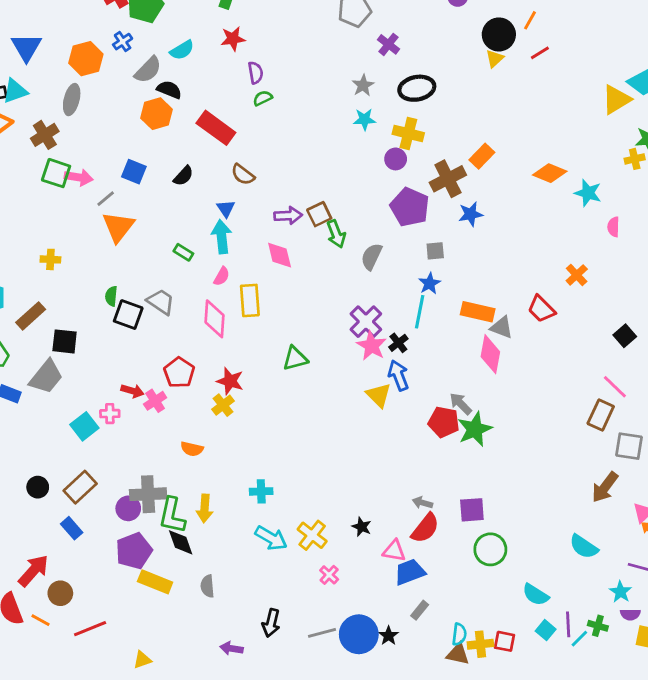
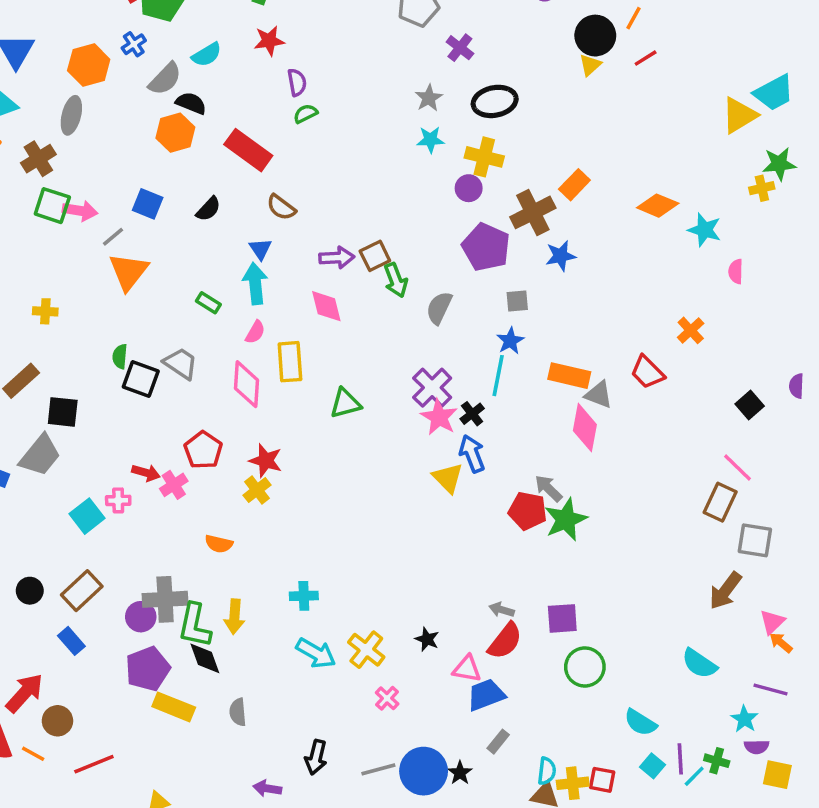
green triangle: (295, 358) -> (345, 403), moved

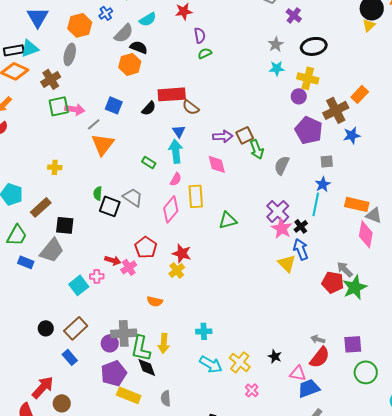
red rectangle: (248, 150) -> (172, 94), moved, turned -40
green square: (52, 206) -> (59, 106), turned -30
pink diamond: (247, 384) -> (171, 209), turned 36

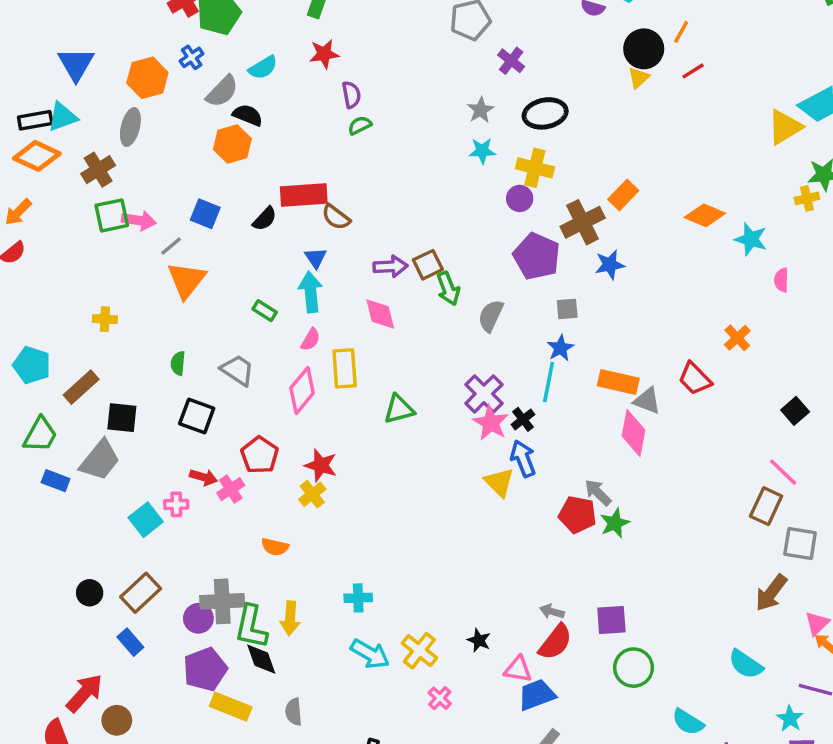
black square: (110, 206) -> (197, 416), moved
green star: (355, 287) -> (615, 523), size x0.7

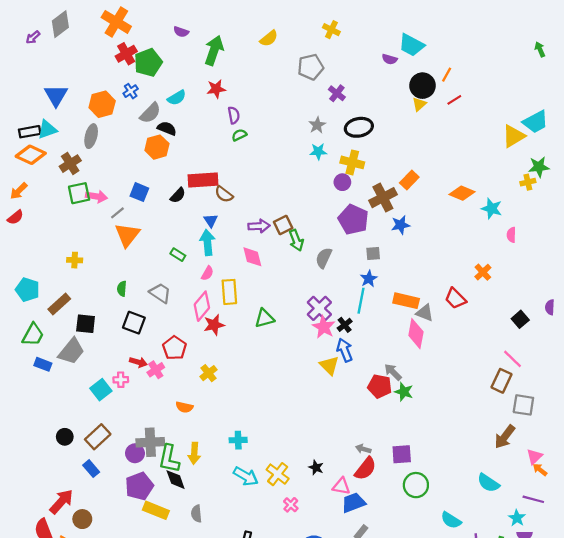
red star: (321, 465) -> (214, 325), moved, turned -30
green star: (615, 523) -> (404, 392), turned -30

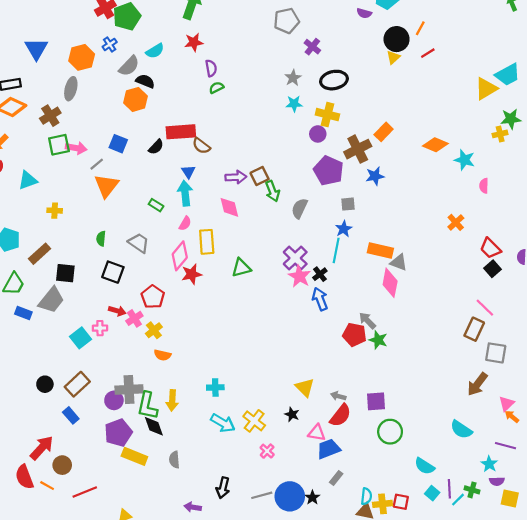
cyan triangle: (47, 129) -> (28, 180), moved
red trapezoid: (455, 298) -> (490, 248), moved
yellow triangle: (329, 365) -> (305, 387), moved
yellow cross: (209, 373) -> (154, 330), moved

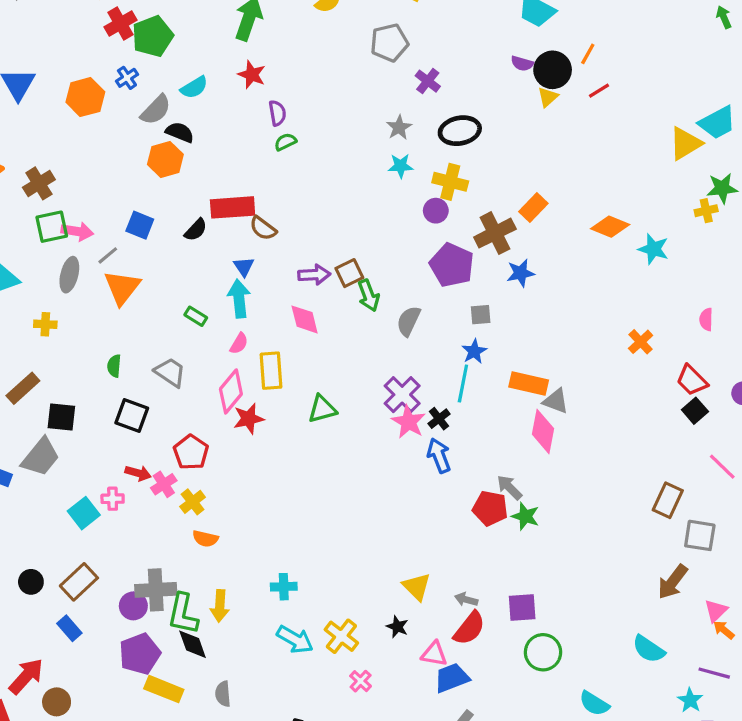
purple semicircle: (364, 13) -> (522, 63), moved
red star: (194, 42) -> (252, 75), turned 30
gray ellipse: (71, 89) -> (69, 275), moved
pink semicircle: (484, 186) -> (706, 319), moved
pink line: (485, 308) -> (722, 467), moved

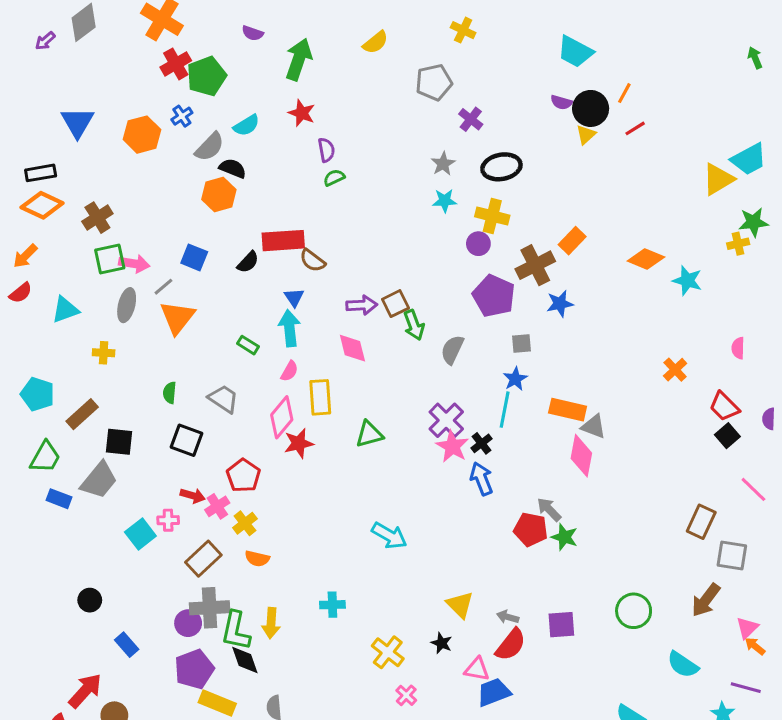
brown rectangle: (79, 582) -> (203, 559), moved
cyan arrow: (295, 639) -> (389, 536), moved
green circle: (543, 652) -> (634, 611), moved

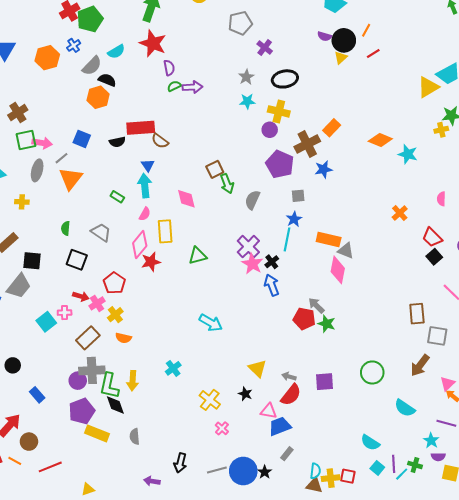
red star: (302, 113) -> (153, 43), size x1.5
black semicircle: (248, 262) -> (117, 142), turned 35
purple arrow: (362, 305) -> (192, 87), moved
brown rectangle: (701, 522) -> (417, 314), turned -30
cyan cross: (332, 605) -> (173, 368), turned -35

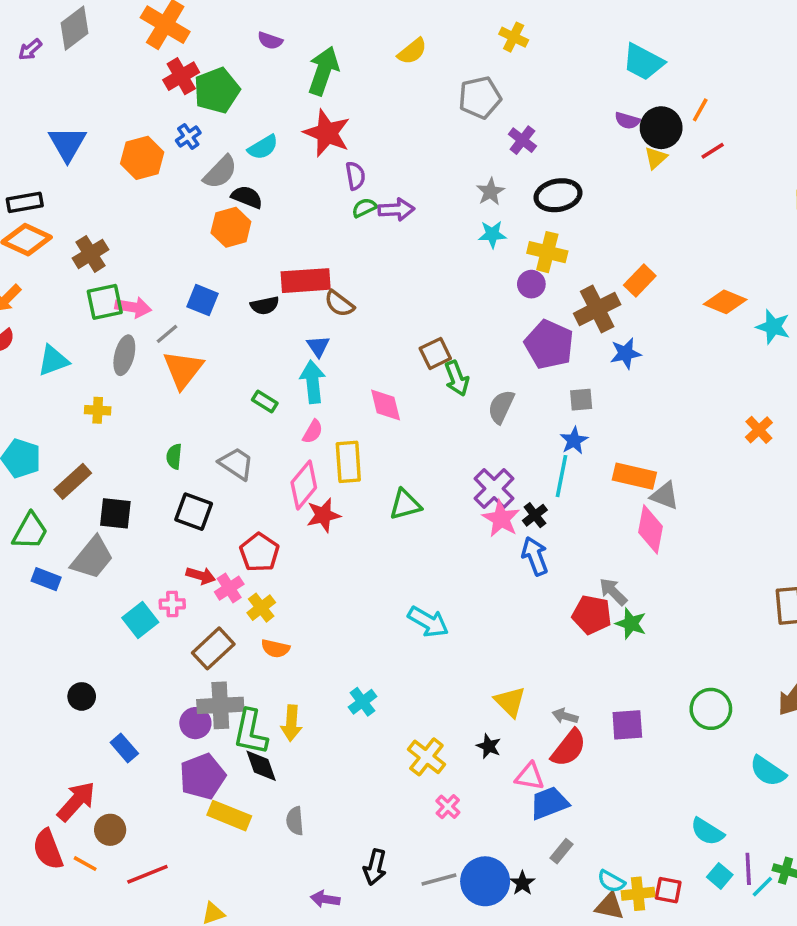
cyan semicircle: (315, 471) -> (611, 881), turned 112

